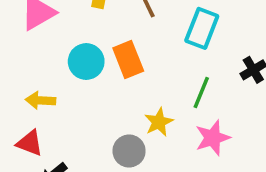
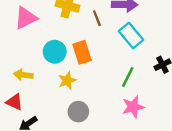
cyan rectangle: (202, 28) -> (131, 36), turned -65
yellow star: (159, 122) -> (67, 81), moved

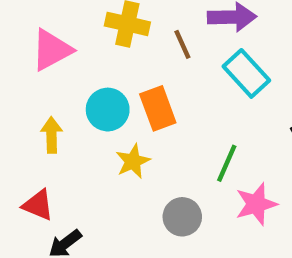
yellow arrow: (23, 75) -> (52, 135), moved, turned 84
green line: (128, 77) -> (227, 163), moved
gray circle: (78, 112) -> (182, 217), moved

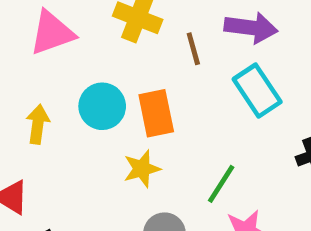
yellow star: (133, 161) -> (142, 169), moved

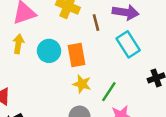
yellow arrow: (38, 124) -> (18, 44), moved
yellow star: (142, 169) -> (82, 84), moved, turned 30

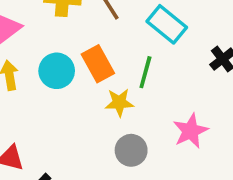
green line: (109, 92) -> (145, 72), moved

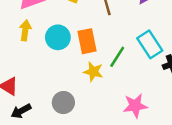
cyan rectangle: (167, 24) -> (150, 44), moved
gray circle: (131, 150) -> (63, 103), moved

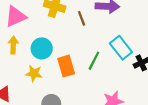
orange rectangle: (87, 41) -> (66, 66), moved
yellow star: (93, 72) -> (34, 73), moved

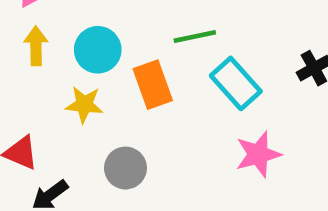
cyan rectangle: (121, 48) -> (236, 83), moved
green line: (94, 61) -> (195, 37), moved, turned 54

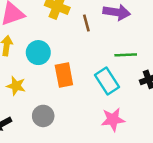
green line: (195, 37) -> (126, 55), moved
yellow star: (84, 105) -> (16, 86), moved

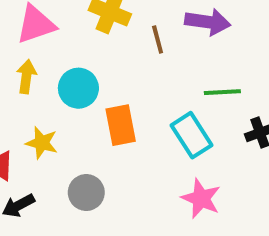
pink star: (113, 119) -> (201, 199), turned 30

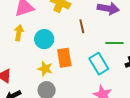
brown line: (158, 40) -> (82, 26), moved
yellow star: (42, 143) -> (45, 69), moved

